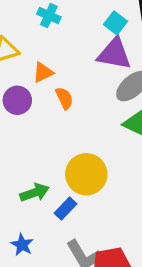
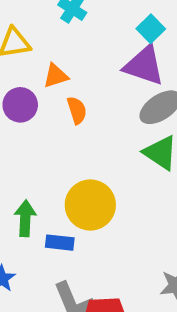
green arrow: (35, 193) -> (25, 218), turned -76
blue rectangle: (66, 209) -> (60, 243), turned 45

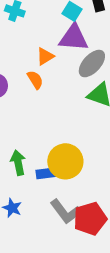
orange triangle: (56, 76) -> (45, 56), moved
yellow circle: (90, 205) -> (65, 161), moved

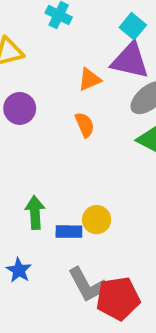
orange semicircle: (35, 80) -> (85, 125), moved
yellow circle: (65, 161) -> (97, 220), size x0.6

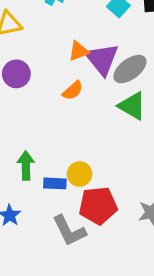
purple triangle: (130, 61) -> (102, 59), moved, turned 36
orange semicircle: (85, 125) -> (73, 91), turned 70
red pentagon: (118, 298) -> (98, 206), moved

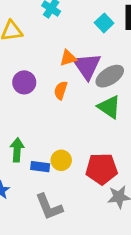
purple circle: (16, 74) -> (24, 82), moved
orange semicircle: (73, 91) -> (61, 90), turned 144
red pentagon: (98, 206) -> (102, 169), moved

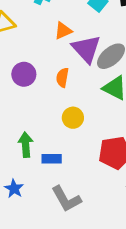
orange triangle: (68, 58) -> (63, 31), moved
yellow circle: (61, 160) -> (73, 118), moved

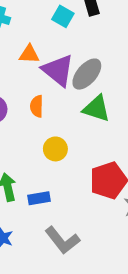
orange triangle: (63, 31) -> (29, 54), turned 36

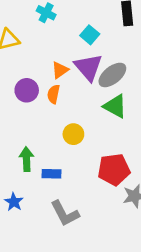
cyan square: (63, 16) -> (90, 35), moved
orange triangle: (29, 54) -> (60, 70), moved, turned -48
orange semicircle: (37, 106) -> (54, 94), moved

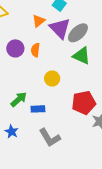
orange triangle: (60, 70) -> (39, 21), moved
green arrow: (26, 159) -> (19, 99), turned 54

